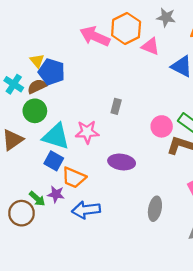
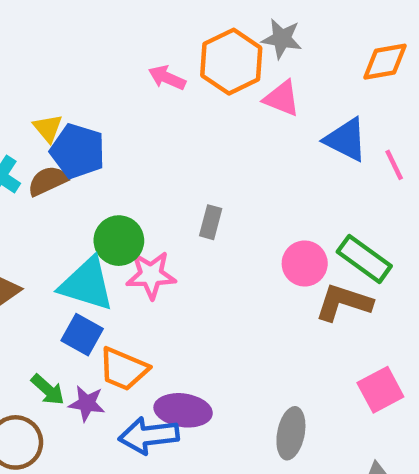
gray star: (166, 17) -> (282, 39), moved
pink arrow: (95, 36) -> (167, 78), size x0.6
green circle: (35, 111) -> (119, 241), moved
purple ellipse: (122, 162) -> (183, 410), moved
green arrow: (37, 199) -> (48, 390), moved

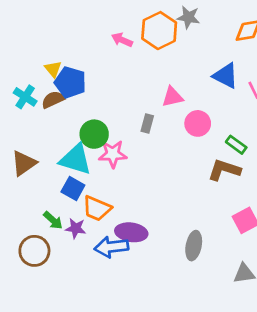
pink triangle: (282, 98) -> (172, 97), moved, turned -35
green rectangle: (364, 259) -> (236, 145), size x0.7
pink circle: (305, 263) -> (198, 123), moved

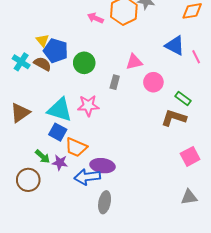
brown semicircle: (53, 100) -> (42, 64), turned 54
green circle: (94, 134) -> (84, 63), moved
gray ellipse: (194, 246) -> (105, 202), moved

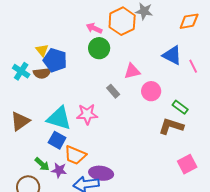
green circle: (84, 63) -> (99, 48), moved
brown semicircle: (42, 64) -> (42, 73), turned 144
gray rectangle: (115, 82) -> (113, 91), turned -56

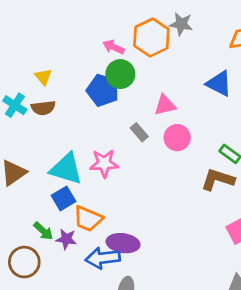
blue pentagon: (55, 60) -> (103, 90), moved
pink circle: (151, 91) -> (177, 138), moved
blue square: (57, 140) -> (64, 198), turned 30

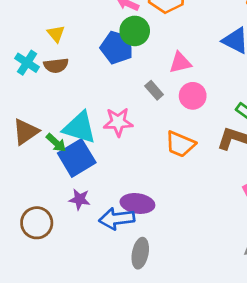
blue square: (64, 198) -> (77, 158), size x1.5
orange trapezoid: (88, 219) -> (180, 144), moved
green arrow: (43, 231) -> (56, 143), moved

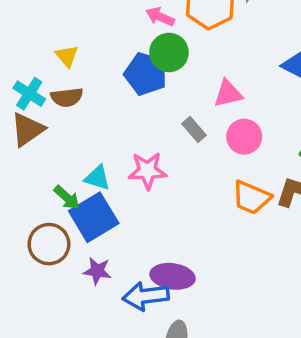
cyan triangle: (79, 128) -> (97, 178), size x0.6
brown triangle: (26, 132) -> (27, 129), moved
orange trapezoid: (180, 144) -> (251, 198), moved
brown circle: (37, 223) -> (49, 244), moved

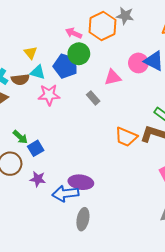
yellow triangle: (67, 56) -> (31, 53), moved
pink circle: (244, 137) -> (138, 63), moved
pink star: (147, 171) -> (49, 95), moved
cyan triangle: (97, 178) -> (38, 72), moved
blue square: (94, 217) -> (36, 148), size x0.6

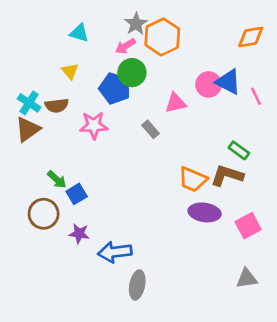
gray star: (125, 16) -> (136, 24), moved, turned 30
pink arrow: (74, 33) -> (125, 46), turned -56
cyan triangle: (38, 72) -> (79, 33), moved
purple ellipse: (81, 182) -> (205, 212), moved

